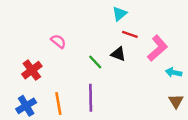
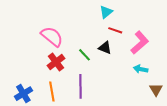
pink semicircle: (58, 41) -> (52, 36), size x1.6
red cross: (32, 70) -> (56, 62), moved
cyan arrow: (174, 72) -> (141, 69), moved

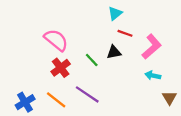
black triangle: (105, 48) -> (114, 52), turned -32
purple line: (81, 86) -> (87, 94), turned -55
orange line: (52, 92) -> (56, 100), turned -42

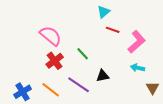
black triangle: (114, 52) -> (103, 76), moved

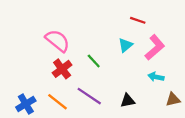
cyan triangle: (104, 12) -> (125, 45), moved
red line: (113, 30) -> (138, 20), moved
black triangle: (103, 76) -> (128, 101), moved
brown triangle: (153, 88) -> (173, 99), turned 48

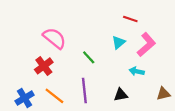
red cross: (62, 69) -> (44, 66), moved
cyan arrow: (156, 77) -> (137, 71), moved
purple line: (89, 96) -> (84, 91), turned 50

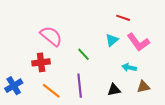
pink L-shape: (146, 45) -> (138, 42), turned 95
red cross: (44, 66) -> (41, 62), turned 30
brown triangle: (163, 94) -> (143, 87), moved
blue cross: (25, 98) -> (14, 86), moved

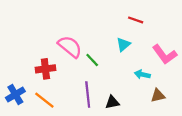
pink semicircle: (51, 36) -> (70, 47), moved
pink L-shape: (138, 42) -> (165, 54), moved
black triangle: (114, 90) -> (112, 102), moved
orange line: (51, 91) -> (44, 100), moved

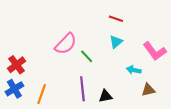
red line: (136, 20) -> (116, 19), moved
pink semicircle: (70, 47) -> (66, 44), turned 95
red cross: (45, 69) -> (17, 65), moved, turned -30
orange line: (44, 100) -> (42, 94), turned 72

